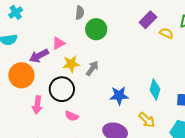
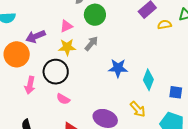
yellow semicircle: (166, 33) -> (164, 25), turned -40
pink triangle: (59, 43) -> (66, 26), moved
gray arrow: (92, 68) -> (91, 44), moved
blue star: (119, 96) -> (118, 68), moved

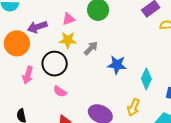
gray arrow: (91, 44) -> (91, 48), moved
yellow arrow: (138, 109) -> (133, 107), turned 60

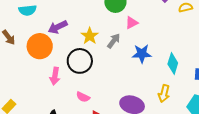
pink triangle: (69, 19) -> (132, 23), moved
yellow star: (68, 40) -> (90, 36), turned -30
pink semicircle: (60, 91) -> (83, 97), moved

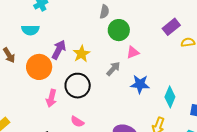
purple arrow: (58, 27) -> (59, 50), turned 138
yellow star: (90, 36) -> (81, 54), moved

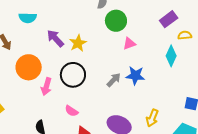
purple arrow: (59, 50) -> (55, 38), turned -72
orange circle: (39, 67) -> (29, 67), moved
gray arrow: (113, 69) -> (114, 80), moved
cyan diamond: (170, 97) -> (171, 56), moved

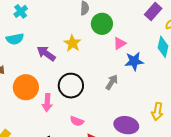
yellow star: (78, 43) -> (72, 43), moved
blue star: (135, 76) -> (134, 61), moved

